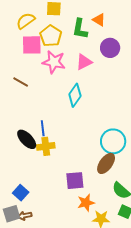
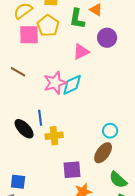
pink star: (54, 62) -> (55, 83), moved, turned -30
cyan diamond: (75, 95) -> (72, 85), turned 30
cyan circle: (113, 141) -> (110, 131), size x0.6
yellow cross: (46, 146) -> (54, 136), moved
blue square: (21, 193) -> (18, 182), turned -35

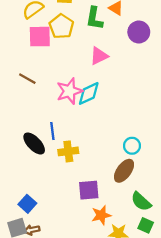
purple circle: (107, 38) -> (139, 32), moved
blue square: (18, 182) -> (27, 204), turned 35

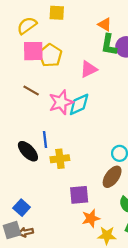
green L-shape: (94, 18) -> (109, 45), moved
yellow pentagon: (61, 26) -> (50, 55), moved
brown line: (27, 79) -> (31, 91), moved

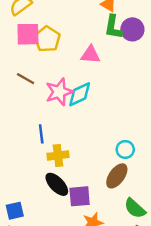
pink triangle: (89, 69) -> (90, 55), turned 30
black ellipse: (28, 151) -> (57, 184), moved
blue square: (22, 208) -> (15, 211), turned 35

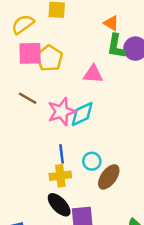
blue line: (41, 134) -> (62, 154), moved
cyan circle: (125, 149) -> (92, 161), moved
brown ellipse: (117, 176) -> (109, 177), moved

